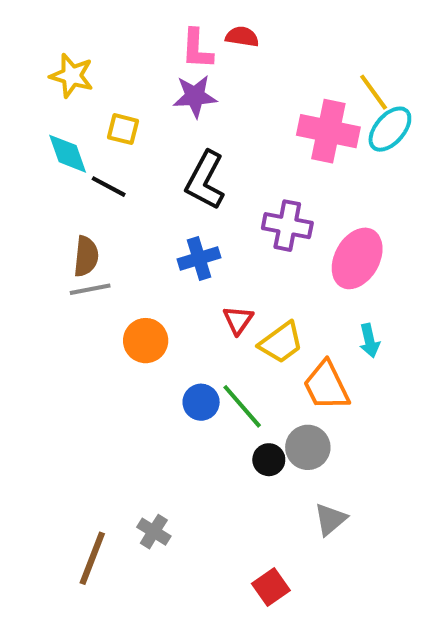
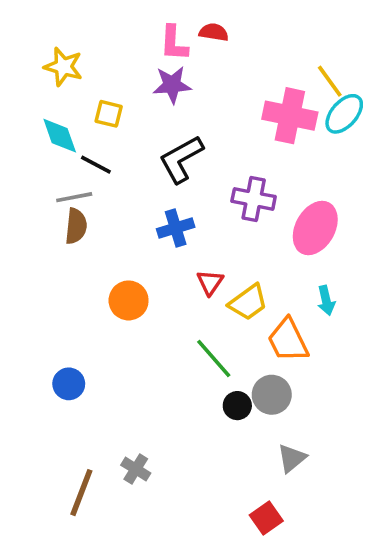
black L-shape: (205, 180) -> (181, 159), turned 33
gray line: (90, 289) -> (74, 197), moved
blue circle: (201, 402) -> (69, 384), moved
red square: (271, 587) -> (266, 518), moved

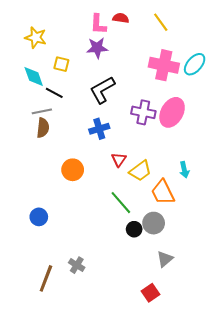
yellow line: (330, 81) -> (161, 22), moved
pink ellipse: (315, 228) -> (172, 112), moved

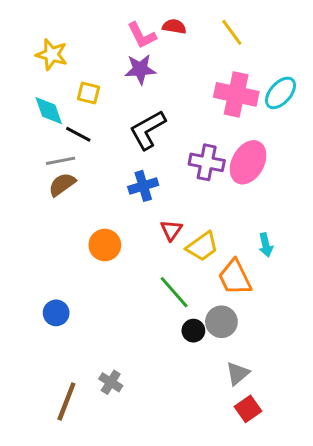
pink L-shape: (98, 24) -> (142, 35), turned -30
brown semicircle: (43, 128) -> (62, 184), turned -132
red square: (151, 293) -> (248, 409), moved

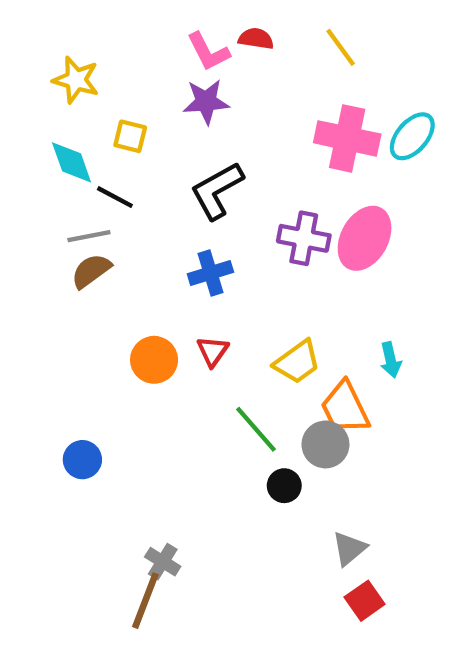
red triangle: (171, 230) -> (213, 351), moved
gray circle: (221, 322) -> (325, 444), moved
brown line: (66, 401) -> (145, 601), moved

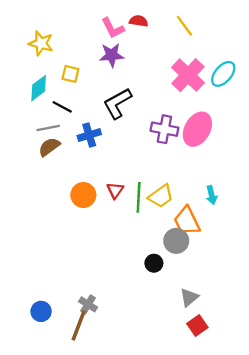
pink cross: (347, 138) -> (188, 75), turned 32
cyan diamond: (72, 162) -> (39, 88), turned 72
blue cross: (210, 273) -> (89, 135), moved
green line: (256, 429) -> (139, 197), moved, turned 44
blue circle: (82, 460) -> (41, 311), moved

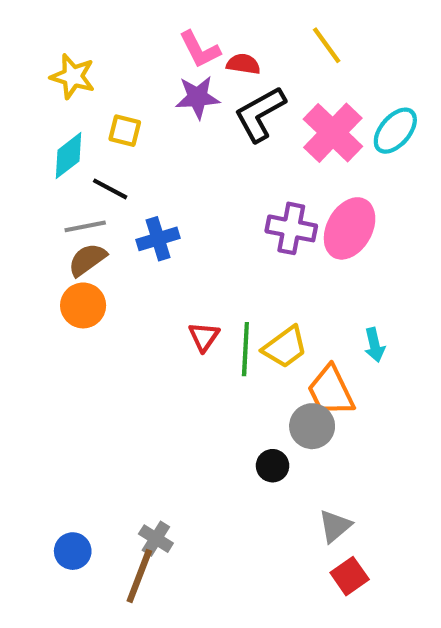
red semicircle: (139, 21) -> (243, 64), moved
black L-shape: (117, 103) -> (260, 114), moved
orange circle: (83, 195) -> (83, 305), moved

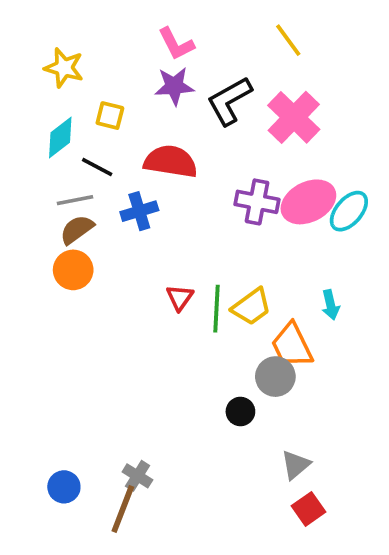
red semicircle: (243, 64) -> (171, 161), moved, size x1.8
cyan ellipse: (395, 131) -> (349, 211), moved
pink ellipse: (350, 228) -> (308, 202), turned 34

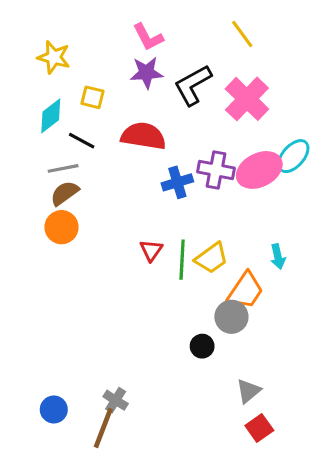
blue cross: (139, 211) -> (177, 182), moved
cyan ellipse: (349, 211) -> (293, 156), moved
orange trapezoid: (292, 345) -> (245, 291), turned -120

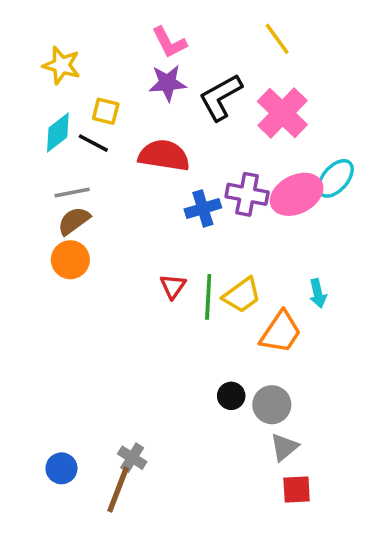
black line: (82, 141) -> (93, 143), moved
gray circle: (231, 317) -> (272, 405), moved
red square: (259, 428) -> (297, 490), turned 32

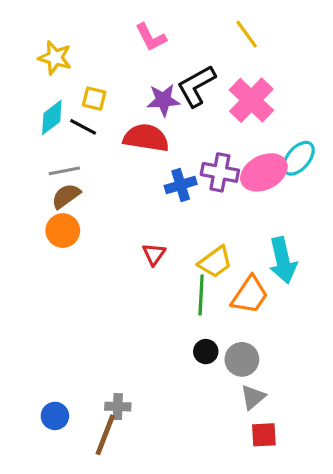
purple star: (168, 83) -> (163, 100), moved
cyan arrow: (318, 293) -> (283, 260), size x1.8
green line: (208, 297) -> (201, 295), moved
gray cross: (132, 458) -> (118, 407), turned -30

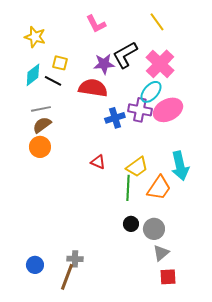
cyan ellipse: (298, 158) -> (151, 92), moved
red triangle: (154, 254) -> (98, 162), turned -42

